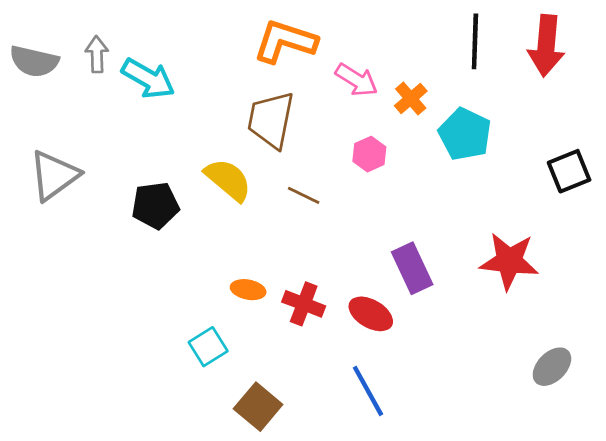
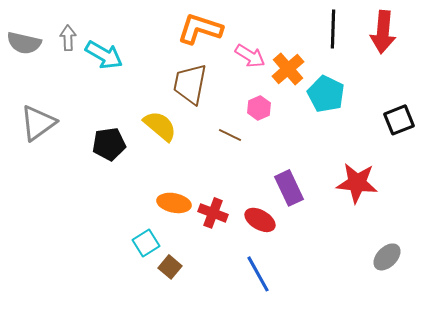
orange cross: (411, 98) -> (288, 69), size x1.4
brown line: (304, 195) -> (230, 135), moved
orange ellipse: (248, 290) -> (174, 203), size x1.4
brown square: (258, 407) -> (170, 267), moved, size x0.7

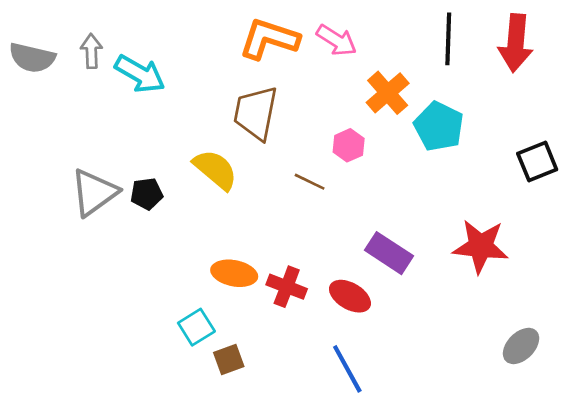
pink arrow: (250, 56) -> (337, 40), moved
gray triangle: (38, 123) -> (94, 192), moved
black pentagon: (109, 144) -> (147, 194), size x0.7
purple rectangle: (289, 188) -> (389, 253), turned -32
brown square: (170, 267) -> (229, 359), turned 30

